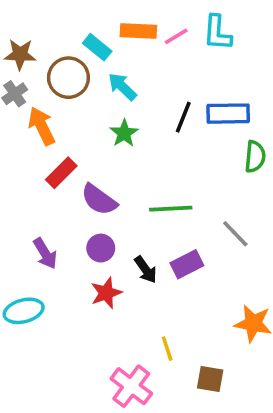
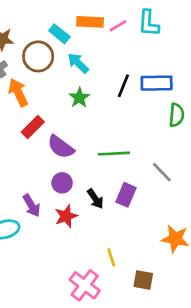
purple arrow: (45, 253) -> (31, 205), moved
purple rectangle: (187, 264) -> (126, 195), turned -40

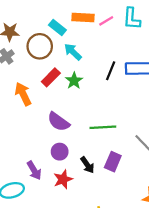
orange arrow: (18, 92) -> (23, 94), moved
red rectangle: (33, 127) -> (51, 77), moved

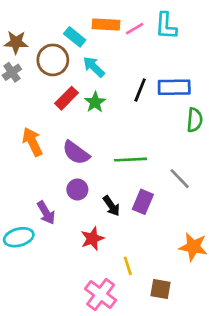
orange arrow: (23, 94) -> (32, 142), moved
red star: (63, 179) -> (92, 239), moved

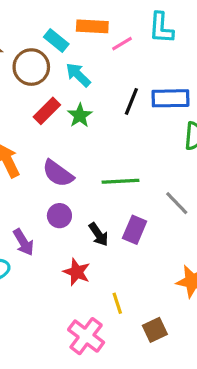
pink line: (135, 29) -> (122, 44), moved
red star: (92, 239) -> (77, 272), turned -30
brown square: (161, 289) -> (155, 330), turned -35

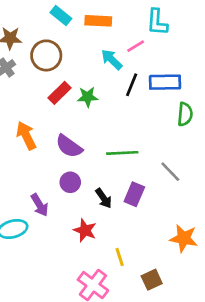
cyan rectangle: (56, 40) -> (61, 15), moved
pink line: (122, 44) -> (136, 46), moved
cyan arrow: (78, 75) -> (112, 59), moved
green star: (80, 116) -> (88, 97), turned 30

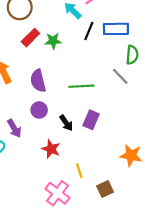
purple semicircle: (69, 146) -> (38, 81), turned 40
gray line: (170, 172) -> (120, 76), moved

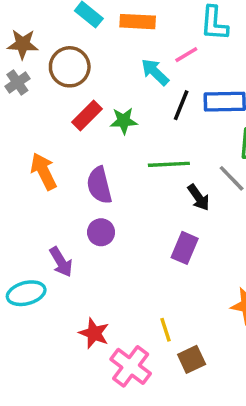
green line: (81, 86) -> (169, 164), moved
black arrow: (66, 123) -> (199, 197), moved
red star: (51, 149) -> (94, 333), moved
brown square: (105, 189) -> (192, 359), moved

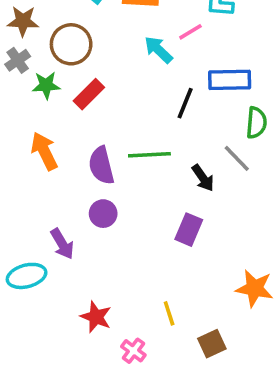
black line: (181, 105) -> (185, 103), moved
green star: (124, 121) -> (46, 85), moved
green line: (169, 164) -> (149, 155), moved
brown square: (192, 359) -> (212, 344), moved
pink cross: (131, 366) -> (133, 351), size x0.6

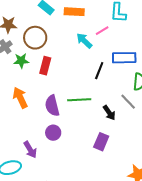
red rectangle: (89, 94) -> (45, 66), turned -30

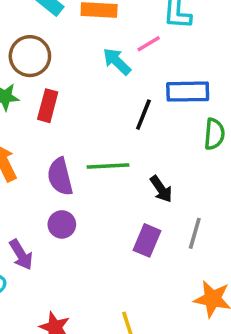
gray line: (128, 102) -> (195, 233), moved, turned 60

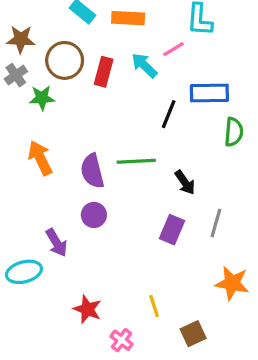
red rectangle: (48, 106) -> (104, 72), moved

